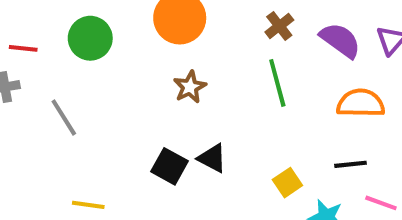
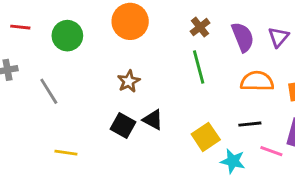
purple semicircle: (340, 40) -> (243, 37), turned 32
red line: (23, 48) -> (20, 27), moved
brown star: (190, 87) -> (129, 81), moved
yellow square: (287, 183) -> (206, 137), size x1.4

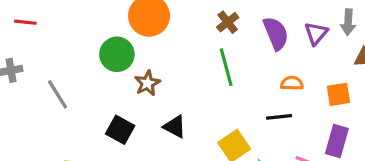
green circle: (67, 36) -> (117, 54), moved
orange semicircle: (257, 81) -> (292, 83), size x0.6
black line: (250, 124) -> (279, 117), moved
black square: (123, 125) -> (120, 130), moved

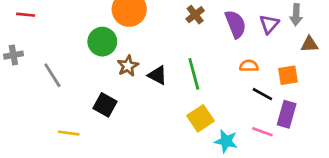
green line: (226, 67) -> (194, 74), moved
black line: (279, 117) -> (262, 94), moved, turned 35
black triangle: (175, 127) -> (157, 75), moved

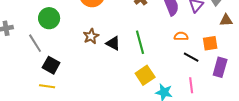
green circle: (102, 42) -> (49, 18), moved
black square: (105, 105) -> (51, 65), moved
purple rectangle: (287, 114) -> (220, 67), moved
pink line: (262, 132) -> (191, 85), turned 63

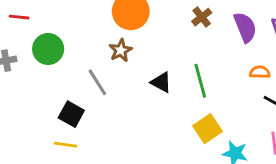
green circle: (49, 18) -> (48, 49), moved
brown star: (91, 36) -> (121, 50), moved
gray line: (35, 43) -> (97, 82), moved

